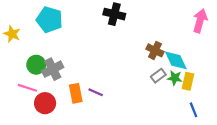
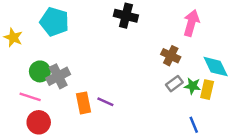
pink arrow: (200, 21) -> (191, 23), moved
cyan diamond: (176, 60) -> (216, 67), moved
red circle: (45, 103) -> (39, 122), moved
blue line: (193, 110) -> (194, 125), moved

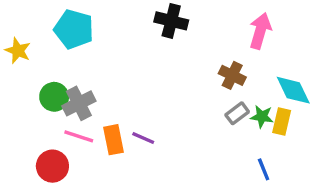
pink line: (30, 97) -> (79, 136), moved

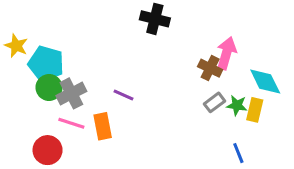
cyan pentagon: (74, 29) -> (46, 64), moved
pink arrow: (260, 31) -> (226, 53), moved
purple line: (143, 138) -> (124, 95), moved

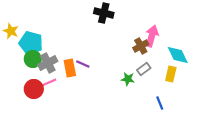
brown cross: (210, 68) -> (141, 46), turned 35
green star: (237, 105) -> (128, 79), moved
pink line: (71, 123) -> (48, 83), turned -42
orange rectangle: (103, 126) -> (70, 68), moved
red circle: (48, 150) -> (34, 89), moved

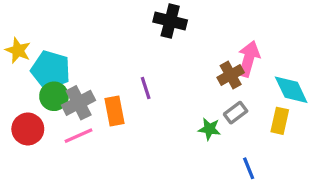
purple line: (83, 64) -> (146, 88), moved, turned 48
red circle: (34, 89) -> (28, 129), moved
blue line: (160, 103) -> (249, 168), moved

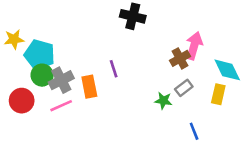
yellow star: (18, 50) -> (14, 39), turned -30

